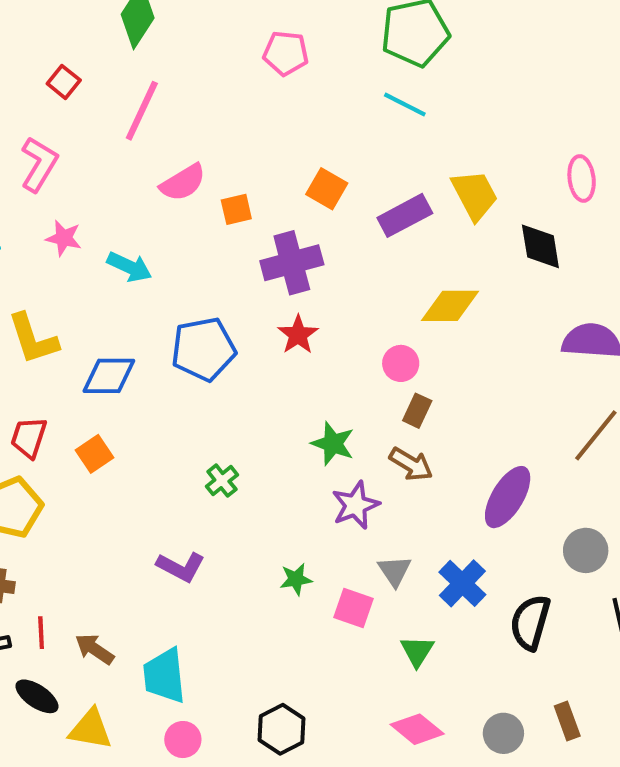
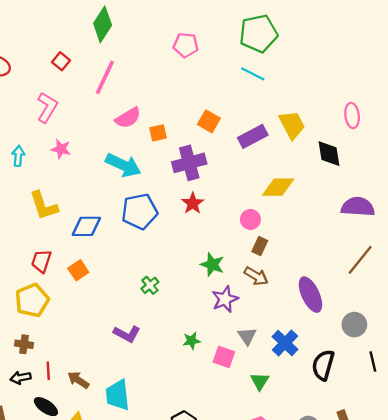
cyan arrow: (129, 267) -> (123, 165), moved, size x1.4
purple ellipse: (508, 497) -> (310, 295), turned -56

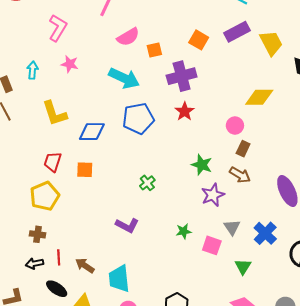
purple rectangle: (253, 136) -> (237, 32), moved
orange square: (78, 270) -> (85, 170), turned 36

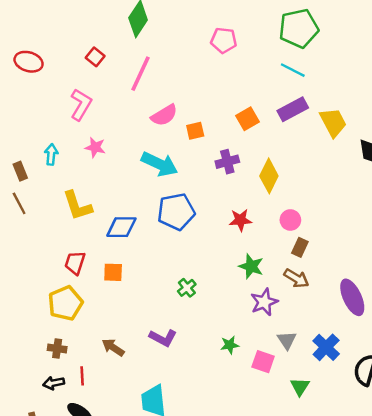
orange square: (199, 40) -> (248, 119), turned 30
purple cross: (182, 76) -> (227, 162), size x0.7
yellow diamond: (259, 97) -> (269, 176), moved, turned -64
red star: (185, 111) -> (240, 220), moved, turned 30
brown arrow: (85, 266) -> (113, 347), moved

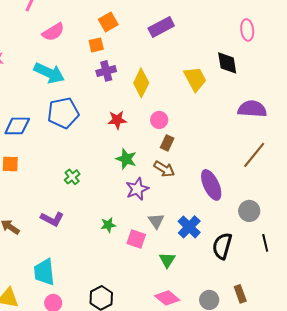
orange square: (248, 119) -> (108, 22), moved
yellow trapezoid: (333, 122) -> (195, 79), moved
orange square: (195, 131) -> (96, 45), moved

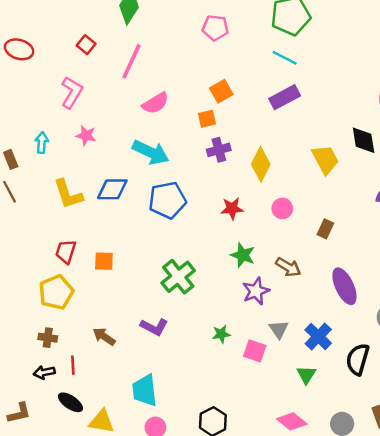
blue diamond: (17, 126) -> (112, 189), moved
brown rectangle: (167, 143) -> (325, 229), moved
green cross: (72, 177) -> (178, 277), size x1.8
green triangle: (167, 260) -> (306, 375), moved

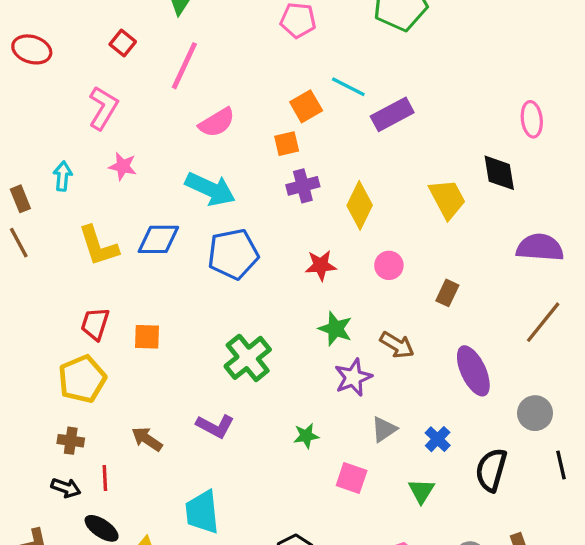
cyan line: (285, 58) -> (348, 87), moved
gray triangle: (279, 329) -> (384, 429), turned 30
blue cross: (318, 337) -> (438, 439), size x0.7
pink square: (255, 351) -> (352, 478), moved
black arrow: (44, 372) -> (66, 488), turned -150

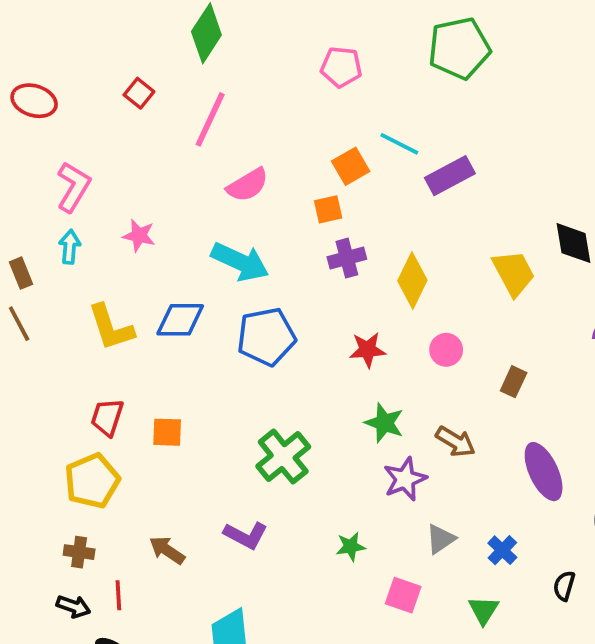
pink L-shape: (103, 108) -> (73, 187), moved
black semicircle: (491, 470) -> (564, 586), size x0.6

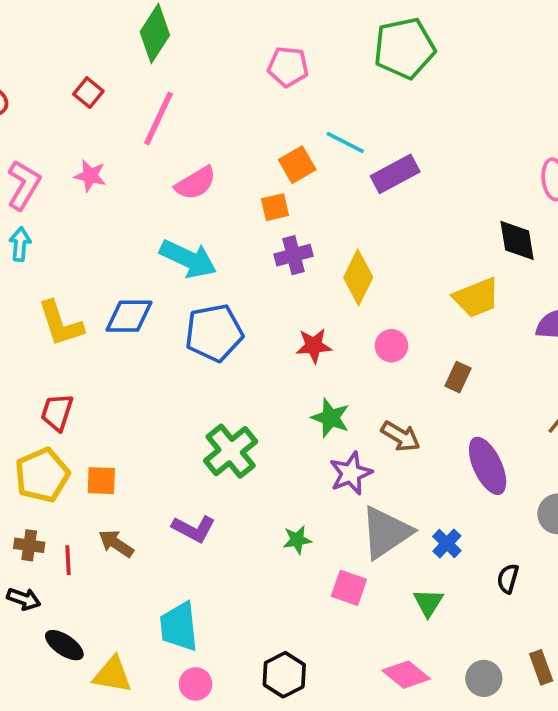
pink star: (139, 236) -> (90, 176), moved
yellow trapezoid: (514, 273) -> (476, 298), moved, turned 96
orange square: (167, 432) -> (101, 481), moved
gray triangle: (441, 539) -> (386, 532), size x1.8
red line: (118, 595) -> (68, 560), moved

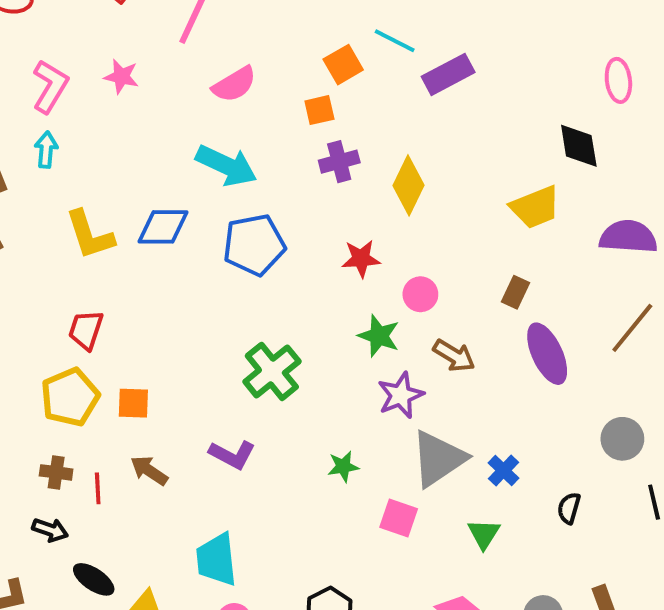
pink circle: (391, 346) -> (420, 294), moved
purple ellipse: (488, 466) -> (547, 354), moved

